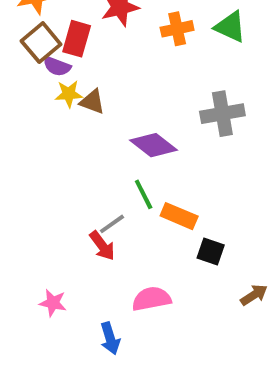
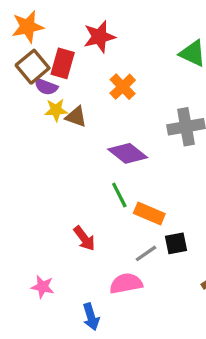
orange cross: (177, 29) -> (123, 87), moved, turned -32
gray line: (112, 224) -> (146, 253), moved
black square: (211, 252) -> (176, 243), turned -30

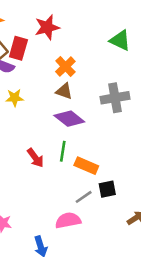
yellow star: (56, 110) -> (15, 98), moved
brown triangle: (76, 117) -> (64, 91), moved
green line: (119, 195) -> (63, 151), turned 36
red arrow: (84, 238) -> (35, 158), moved

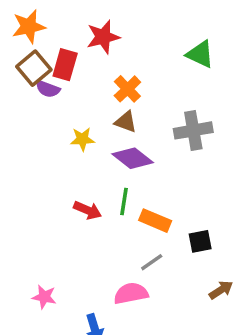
yellow star: (15, 98) -> (82, 139), moved
red arrow: (35, 158) -> (88, 210), turned -30
black square: (107, 189) -> (200, 241), moved

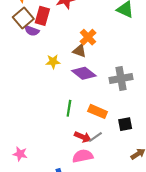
orange cross: (127, 89) -> (88, 37), moved
gray cross: (193, 130) -> (121, 79), moved
green line: (124, 202) -> (69, 108), moved
red arrow: (88, 210) -> (83, 137), moved
pink star: (44, 297) -> (20, 154), moved

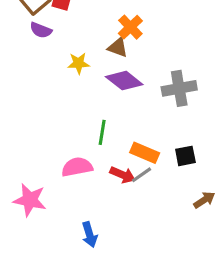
purple semicircle: (32, 31) -> (41, 30), moved
orange rectangle: (98, 111) -> (145, 153), moved
pink star: (20, 154) -> (30, 200), size x1.5
pink semicircle: (83, 156) -> (77, 167), moved

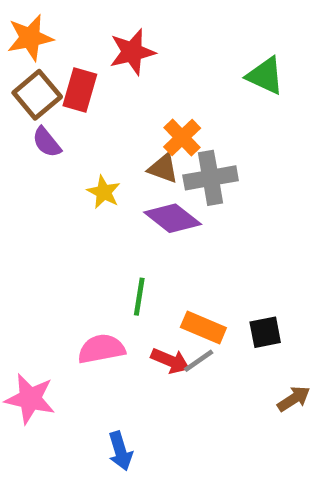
purple semicircle: (41, 30) -> (47, 142), turned 30
yellow star: (79, 63) -> (104, 192), turned 30
gray cross: (179, 88) -> (211, 178), moved

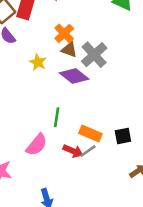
orange cross: (182, 137) -> (64, 33), moved
gray cross: (211, 178) -> (94, 55), turned -32
pink semicircle: (101, 349) -> (37, 145), turned 140

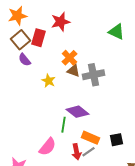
gray cross: (94, 55) -> (94, 75), turned 30
purple diamond: (74, 76) -> (78, 112), moved
red arrow: (73, 151) -> (76, 152), turned 56

